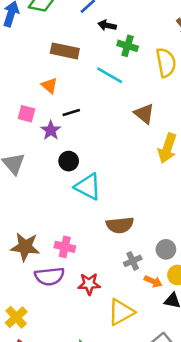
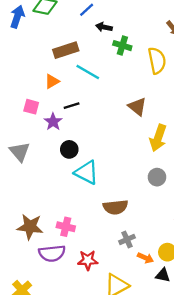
brown rectangle: (65, 51) -> (66, 50), turned -30
cyan line: (110, 75) -> (88, 72), moved
orange triangle: (49, 86) -> (52, 81), turned 49
gray circle: (166, 249) -> (157, 177), moved

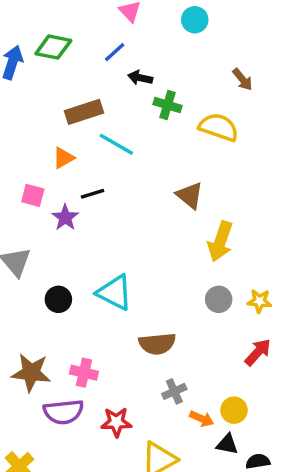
yellow semicircle: (157, 61) -> (219, 127), turned -60
black circle: (69, 149) -> (58, 299), moved

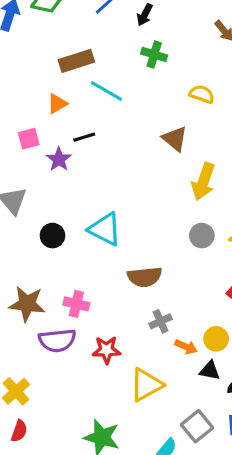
black arrow: (140, 78) -> (145, 15), moved, turned -75
yellow semicircle: (219, 127) -> (202, 94), moved, size x0.7
pink square: (33, 195) -> (29, 139), turned -30

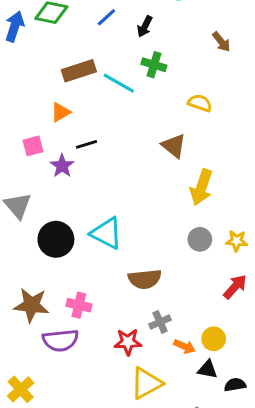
cyan line: (107, 91) -> (119, 83), moved
black circle: (52, 236) -> (56, 239), size x1.5
red star: (107, 350) -> (128, 342), moved

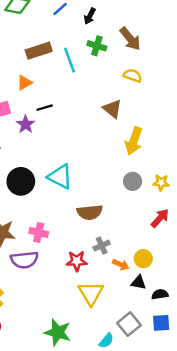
brown arrow: (221, 42) -> (130, 39), moved, size x1.5
cyan line: (119, 83) -> (70, 60), turned 40
yellow triangle: (146, 383) -> (91, 293), turned -32

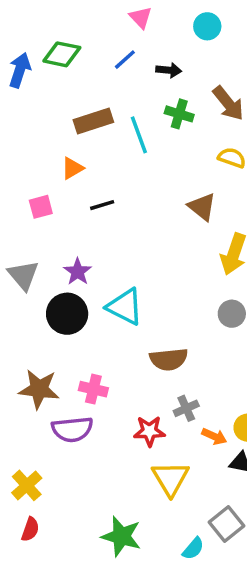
black arrow: (90, 16) -> (169, 70), turned -112
purple star: (26, 124) -> (78, 272), moved

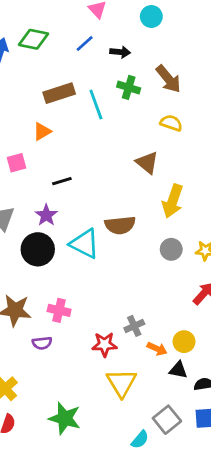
black line: (102, 205) -> (62, 181), moved
brown semicircle: (169, 359) -> (120, 225), moved
purple semicircle: (72, 429) -> (42, 343), size x0.6
green star: (121, 536) -> (65, 418), moved

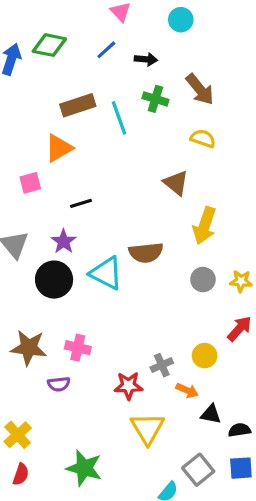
orange triangle: (42, 131) -> (59, 148), size x1.4
yellow circle: (184, 342) -> (205, 356), moved

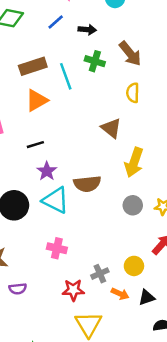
yellow semicircle: (203, 138) -> (133, 93), turned -108
orange triangle: (59, 148) -> (37, 100), moved
purple star: (64, 241) -> (47, 171), moved
pink cross: (78, 348) -> (57, 248), moved
black triangle: (211, 414) -> (147, 298), moved, turned -30

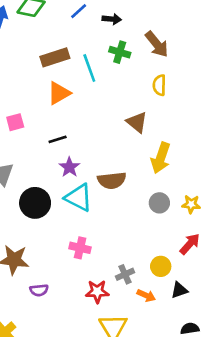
black triangle: (147, 298) -> (179, 290), moved

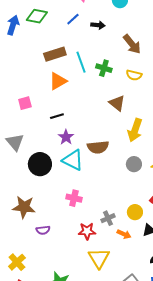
green cross: (120, 52) -> (104, 68), moved
yellow semicircle: (159, 85) -> (134, 75), turned -77

